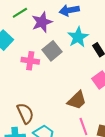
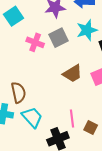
brown trapezoid: (77, 100) -> (73, 73), moved

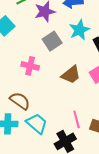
pink cross: (35, 42) -> (30, 66), moved
brown semicircle: (18, 93) -> (20, 101), turned -35

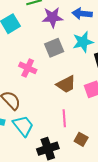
pink line: (77, 119) -> (64, 118), moved

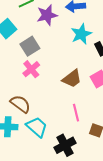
gray square: (54, 48) -> (30, 46), moved
pink cross: (28, 68) -> (31, 69), turned 36

